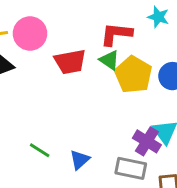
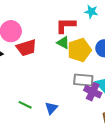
red trapezoid: (70, 62) -> (26, 48), moved
yellow pentagon: (133, 75) -> (79, 50), turned 30
gray rectangle: (131, 168) -> (83, 80), moved

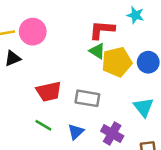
red trapezoid: (26, 48) -> (49, 91), moved
gray rectangle: (83, 80) -> (87, 98), moved
purple cross: (93, 92) -> (112, 133), moved

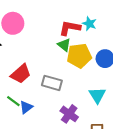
cyan star: (135, 15) -> (89, 24), moved
red trapezoid: (49, 91) -> (21, 74), turned -35
blue triangle: (76, 132) -> (26, 107), moved

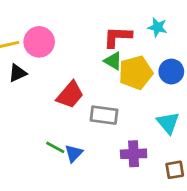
cyan star: (89, 24) -> (157, 27), moved
red trapezoid: (21, 74) -> (70, 95), moved
purple cross: (69, 114) -> (134, 154), turned -30

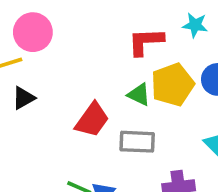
pink circle: (39, 42) -> (33, 32), moved
green triangle: (113, 61) -> (139, 95), moved

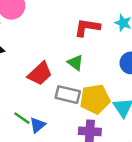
yellow pentagon: (173, 85) -> (95, 99), moved

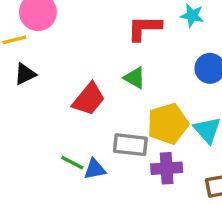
gray rectangle: (68, 95) -> (130, 145), moved
blue triangle: (38, 125) -> (95, 169), turned 36

